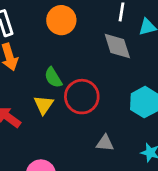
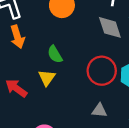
red circle: (82, 97) -> (102, 71), moved

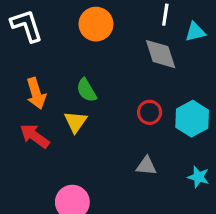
orange arrow: (17, 37) -> (36, 93), moved
red circle: (102, 71) -> (150, 112), size x0.6

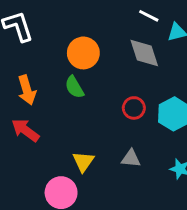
white line: (165, 15) -> (149, 16), turned -72
orange circle: (96, 24) -> (83, 53), moved
yellow triangle: (75, 122) -> (83, 161), moved

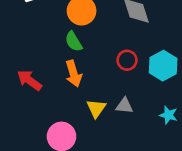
orange arrow: (27, 90) -> (74, 74), moved
yellow triangle: (83, 161) -> (96, 108), moved

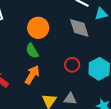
orange arrow: (74, 74) -> (32, 75), turned -132

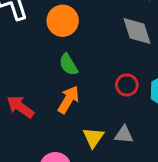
orange circle: (38, 28) -> (63, 21), moved

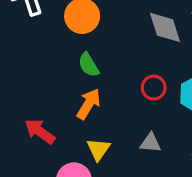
red arrow: (20, 107) -> (40, 132), moved
yellow triangle: (93, 138) -> (98, 149), moved

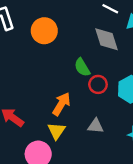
green semicircle: (89, 65) -> (82, 67), moved
orange arrow: (89, 104) -> (61, 104), moved

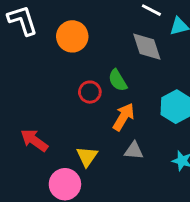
red circle: (98, 84) -> (90, 92), moved
orange arrow: (61, 104) -> (123, 117), moved

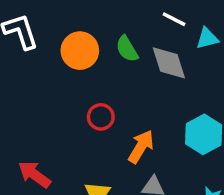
green semicircle: (118, 80) -> (127, 49), moved

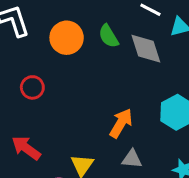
red circle: (101, 117) -> (32, 87), moved

